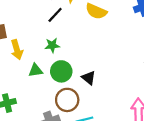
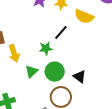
black line: (55, 15) -> (61, 32), moved
green triangle: (35, 70) -> (31, 71), turned -32

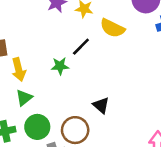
green triangle: (31, 71) -> (24, 98), moved
green circle: (55, 72) -> (37, 127), moved

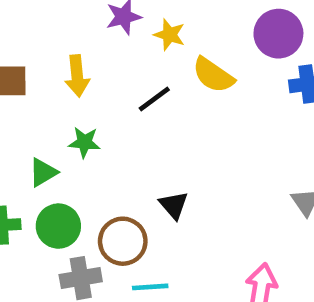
green star: (60, 66) -> (84, 142), moved
yellow arrow: (19, 70) -> (77, 76), moved

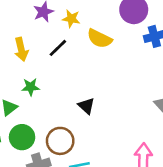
black line: (154, 99) -> (58, 48), moved
black triangle: (174, 205) -> (86, 106), moved

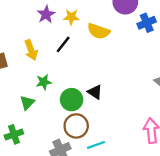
green circle: (22, 137) -> (72, 100), moved

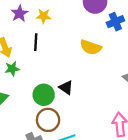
yellow semicircle: (99, 31) -> (91, 47), moved
black line: (63, 44) -> (36, 42), turned -35
green star: (44, 82) -> (12, 69), moved

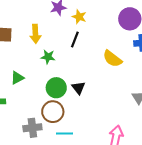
black line: (36, 42) -> (75, 40), moved
green star: (12, 69) -> (48, 57), moved

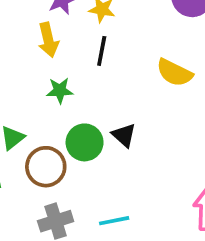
yellow arrow: (35, 34) -> (48, 40), moved
brown circle: (53, 112) -> (46, 167), moved

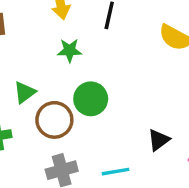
black triangle: (124, 135) -> (159, 140), moved, turned 40

